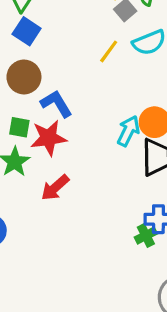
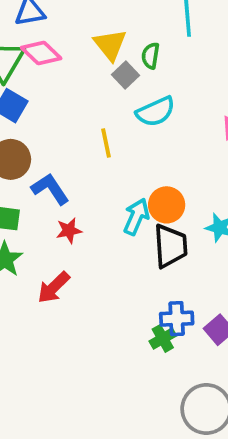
yellow line: (109, 51) -> (106, 143), moved, turned -45
red star: (49, 138) -> (69, 231), moved, size x0.6

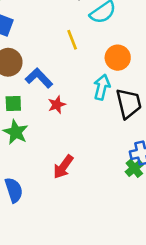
orange circle: (167, 205) -> (118, 58), moved
red arrow: (54, 287) -> (63, 167), moved

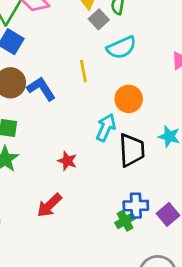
blue L-shape: (39, 78) -> (41, 89), moved
red star: (57, 105) -> (67, 161), moved, turned 30

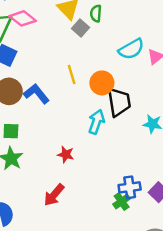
cyan semicircle: (121, 48) -> (131, 49), moved
orange circle: (129, 99) -> (102, 83), moved
black trapezoid: (132, 150) -> (119, 102), moved

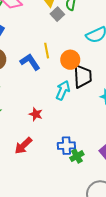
blue L-shape: (36, 94) -> (30, 62), moved
blue cross: (130, 187) -> (66, 146), moved

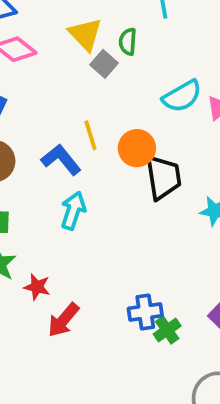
cyan arrow: (63, 90) -> (73, 211), moved
red star: (36, 114) -> (37, 287), moved

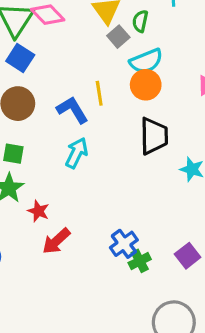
cyan semicircle: (182, 96) -> (146, 61), moved
orange circle: (137, 148) -> (146, 85), moved
blue cross: (145, 312) -> (124, 244), turned -36

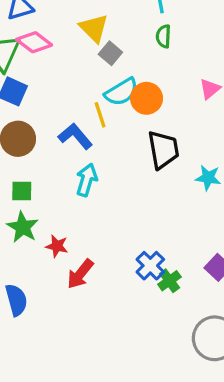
green semicircle: (140, 21) -> (163, 36), moved
cyan semicircle: (146, 61) -> (121, 92), moved

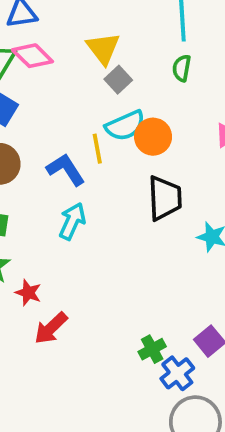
blue cross: (150, 266) -> (177, 373), moved

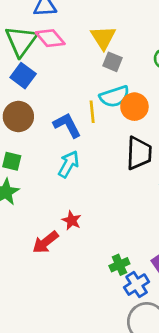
gray square: (118, 80) -> (113, 62), turned -30
red star: (28, 293) -> (72, 220), moved

